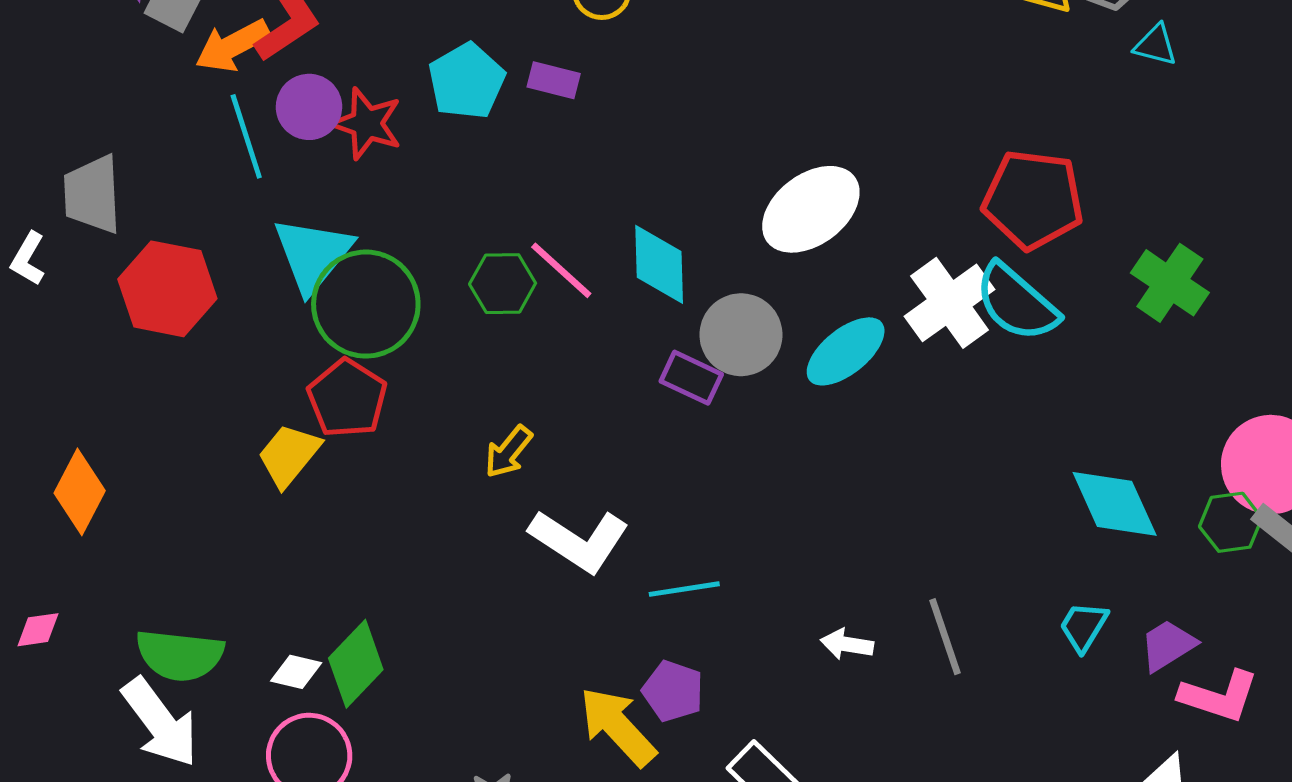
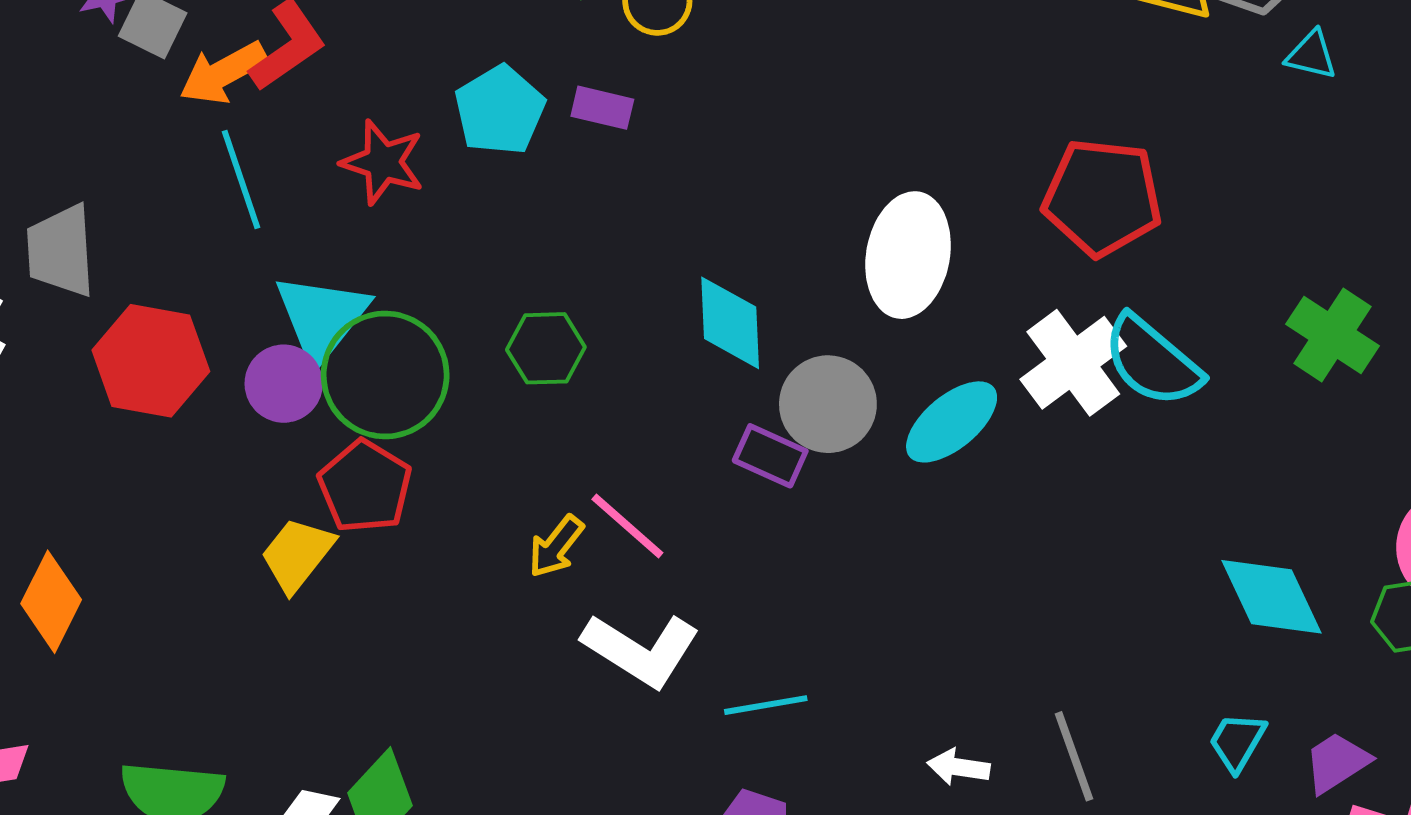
purple circle: (309, 107) -> (284, 384), moved
red pentagon: (1033, 200) -> (1102, 197), moved
white ellipse: (811, 209) -> (908, 255), turned -42
pink line: (561, 270) -> (627, 526), moved

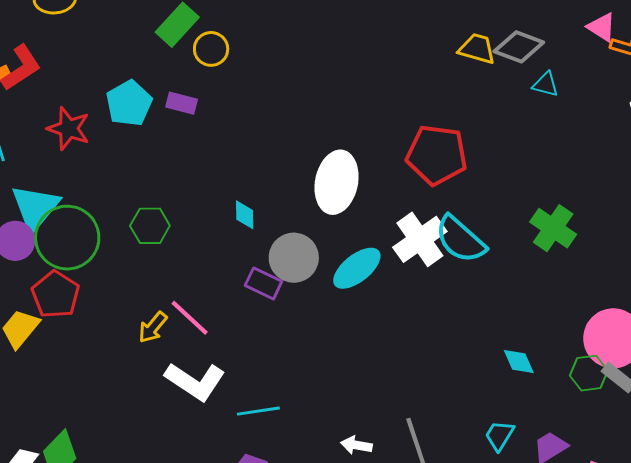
cyan diamond: (730, 323) -> (245, 215), size x0.6
cyan diamond: (1271, 597) -> (519, 361), size x0.6

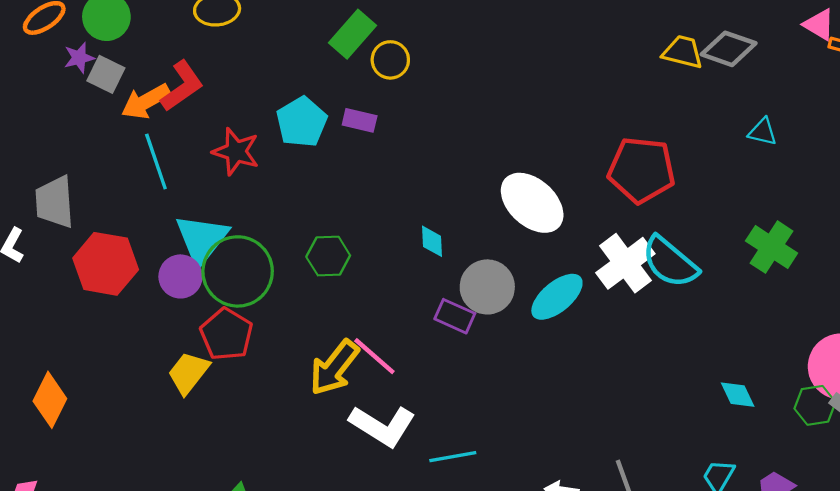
cyan triangle: (545, 84) -> (763, 132), moved
white ellipse: (337, 182) -> (532, 203), turned -58
yellow arrow: (153, 327) -> (334, 368), size x1.6

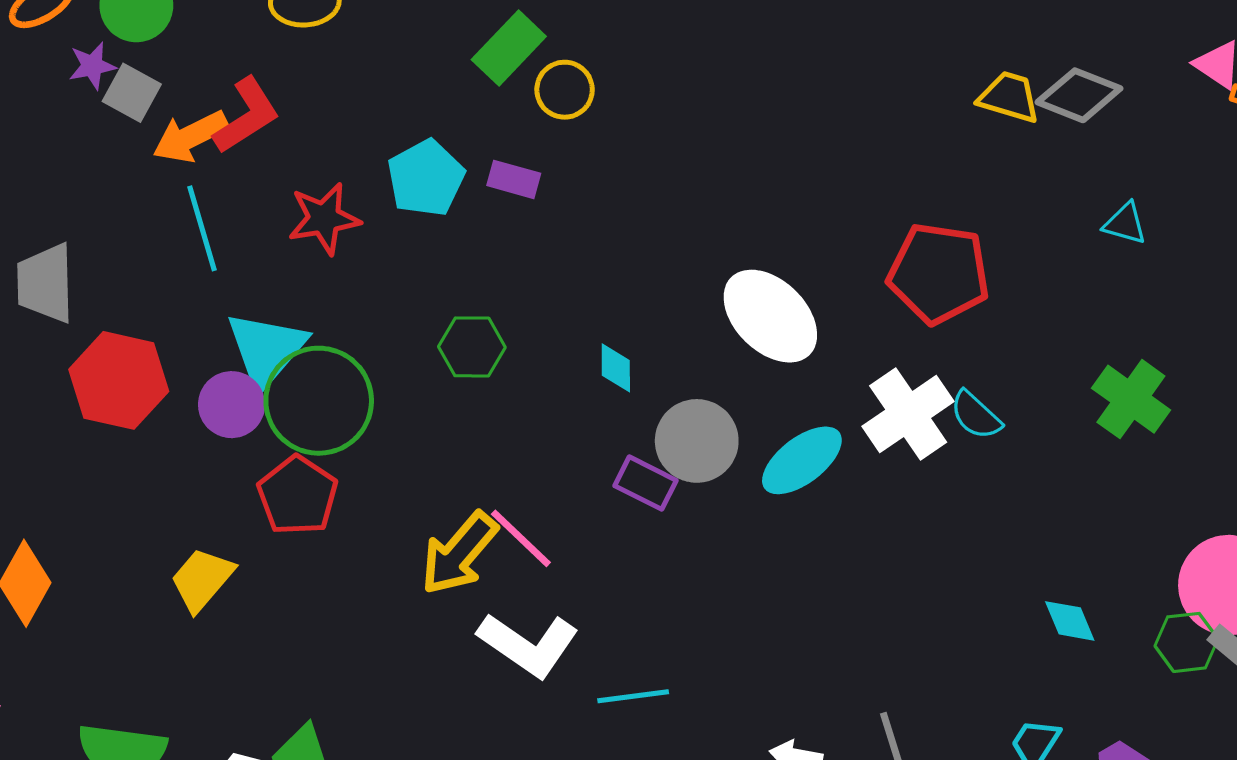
red star: (236, 151) -> (324, 219), turned -30
green hexagon: (328, 256) -> (472, 347), moved
cyan semicircle: (670, 262) -> (976, 415), size x0.6
yellow trapezoid: (188, 373) -> (202, 579), moved

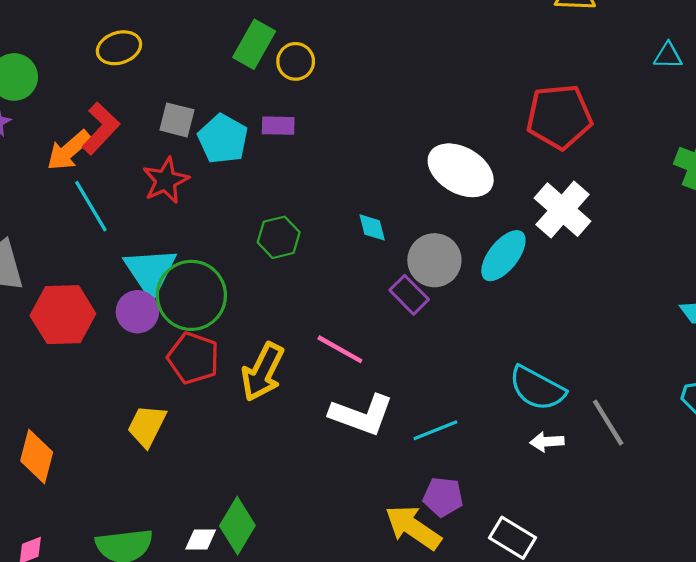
gray square: (132, 93) -> (177, 120), moved
cyan semicircle: (976, 415) -> (537, 388), moved, size x1.6
purple rectangle: (645, 483) -> (409, 295), turned 33
yellow arrow: (459, 553) -> (263, 372), moved

